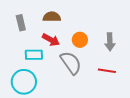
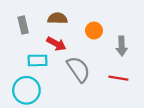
orange circle: (80, 40) -> (94, 31), moved

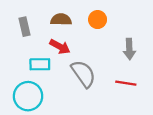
orange circle: (94, 31) -> (98, 20), moved

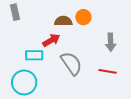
brown semicircle: (61, 20) -> (63, 21), moved
gray rectangle: (24, 27) -> (15, 12), moved
red arrow: (60, 47) -> (51, 40), turned -60

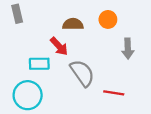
orange circle: (83, 17) -> (108, 19), moved
red arrow: (51, 40) -> (59, 46), turned 78
red line: (108, 71) -> (114, 93), moved

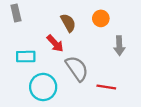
brown semicircle: (73, 24) -> (68, 23), turned 60
cyan rectangle: (39, 64) -> (26, 57), moved
cyan circle: (28, 95) -> (43, 87), moved

